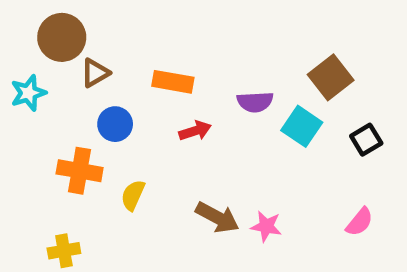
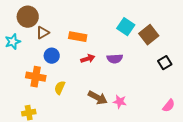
purple semicircle: (255, 102) -> (115, 59), moved
cyan square: (302, 126) -> (126, 27), moved
pink semicircle: (360, 222) -> (169, 106), moved

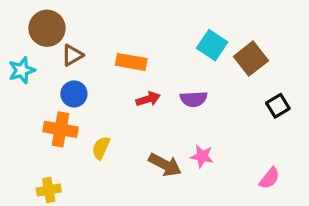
blue circle: (52, 56) -> (74, 94), moved
pink star: (120, 102) -> (202, 156), moved
pink semicircle: (169, 106) -> (269, 178), moved

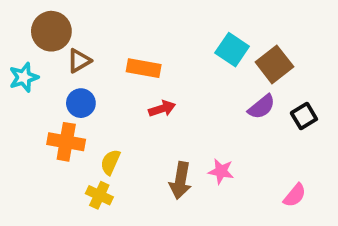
purple semicircle: (194, 99) -> (262, 107), moved, turned -36
brown arrow: (165, 165) -> (180, 181), turned 72
yellow cross: (49, 190) -> (99, 195), moved, turned 35

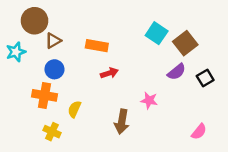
pink star: (221, 171) -> (149, 100), moved
yellow cross: (99, 195) -> (52, 132), moved

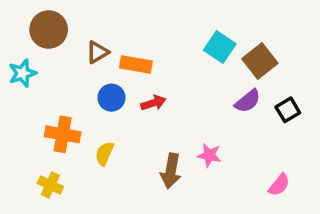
brown triangle: (53, 41) -> (98, 52), moved
blue circle: (54, 69) -> (111, 98), moved
pink star: (149, 100) -> (209, 155), moved
yellow cross: (52, 132) -> (50, 185), moved

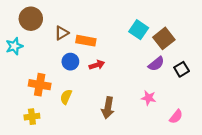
pink star: (209, 155) -> (149, 98), moved
yellow cross: (50, 185) -> (32, 117), turned -32

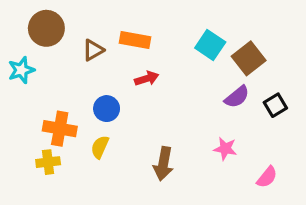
orange rectangle: (86, 41) -> (135, 40), moved
blue circle: (70, 62) -> (107, 109), moved
red arrow: (97, 65) -> (147, 78), moved
yellow cross: (32, 117) -> (48, 162), moved

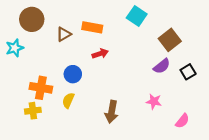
cyan square: (210, 45) -> (137, 16), moved

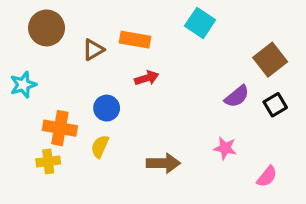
brown square: (170, 40) -> (270, 60), moved
cyan star: (15, 48) -> (23, 85), moved
brown arrow: (112, 112) -> (163, 163), turned -100

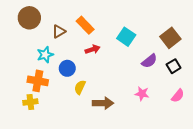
cyan square: (200, 23) -> (126, 37), moved
orange rectangle: (135, 40) -> (85, 25), turned 36
cyan star: (23, 85) -> (45, 55), moved
yellow semicircle: (100, 146) -> (80, 87), moved
pink semicircle: (267, 176) -> (178, 96), moved

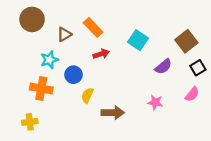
black square: (174, 66) -> (198, 68), moved
pink semicircle: (178, 96) -> (192, 94), moved
yellow cross: (30, 102) -> (30, 122), moved

